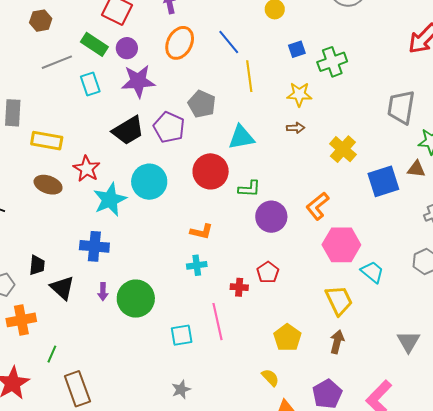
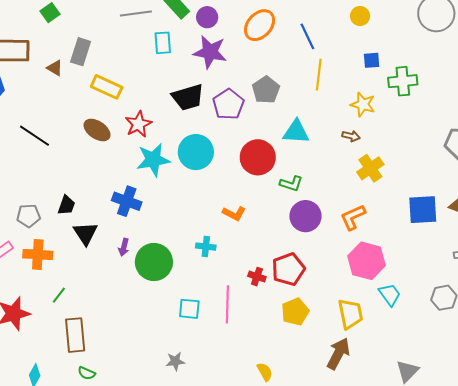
yellow cross: (343, 149) -> (370, 168), moved
cyan cross: (197, 265) -> (206, 247), moved
red pentagon: (268, 272) -> (288, 269), size x1.5
yellow pentagon: (287, 338) -> (295, 312), moved
brown arrow: (337, 342) -> (338, 354), size x1.4

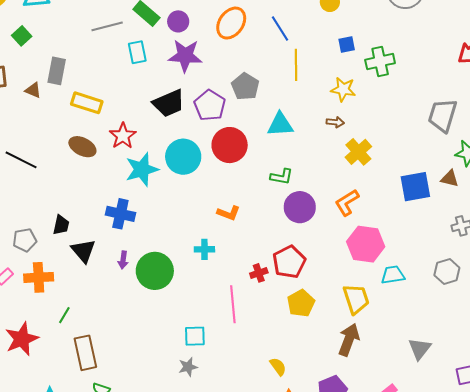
red circle: (258, 157) -> (230, 145), moved
red cross: (257, 277) -> (259, 273), turned -30
cyan trapezoid: (390, 295) -> (393, 275), turned -55
cyan square: (189, 309) -> (195, 336), moved

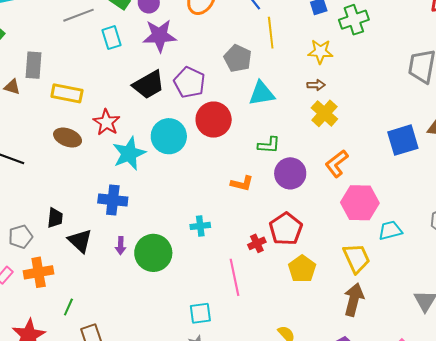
gray pentagon: (245, 86) -> (238, 58), moved
yellow cross: (358, 152) -> (324, 113), moved
orange L-shape: (229, 213) -> (242, 183), moved

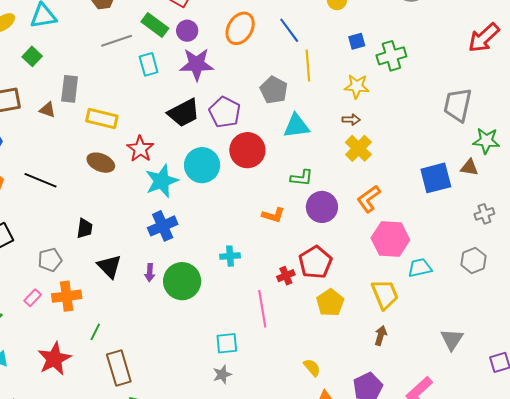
blue cross: (113, 200) -> (163, 226), moved, turned -32
black trapezoid: (55, 218) -> (85, 228), moved
brown arrow: (354, 300) -> (381, 336), size x0.6

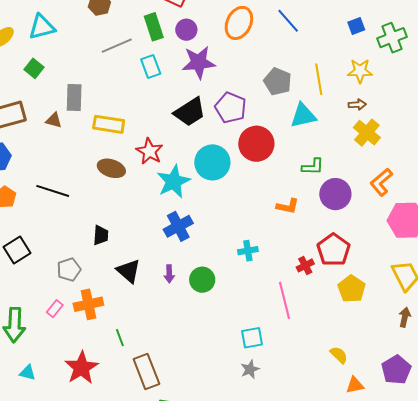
green rectangle: (155, 25) -> (154, 27), turned 40
yellow line: (308, 65) -> (319, 79), moved
green circle: (182, 281) -> (202, 280), size x0.7
green line: (95, 332) -> (120, 338), turned -42

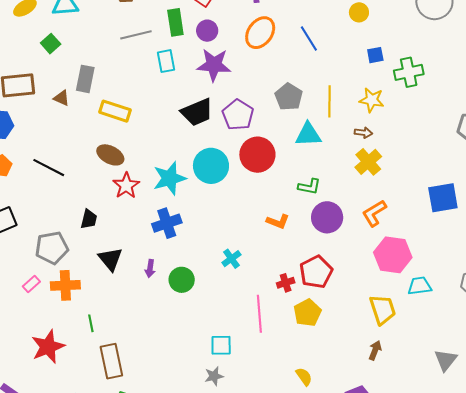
red star: (149, 151) -> (126, 186), moved
cyan cross: (248, 251) -> (231, 259), turned -36
gray pentagon: (69, 270) -> (52, 248), size x1.4
yellow pentagon: (352, 289) -> (307, 313), moved

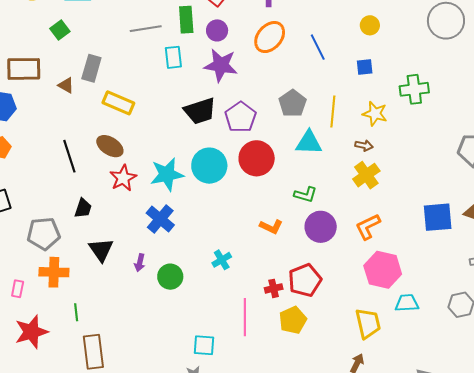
blue square: (375, 55) -> (365, 67), moved
black line: (49, 168) -> (69, 156), moved, turned 40
blue cross: (167, 223) -> (160, 219), turned -36
pink rectangle: (31, 284) -> (18, 289), moved, turned -42

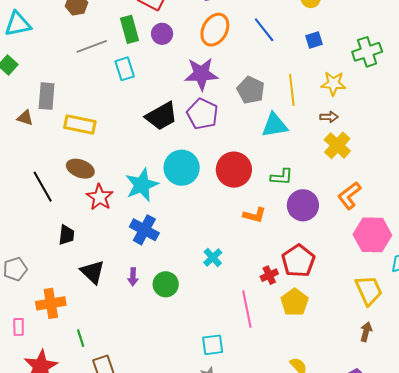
purple star: (221, 65) -> (201, 74), moved
red circle: (257, 158) -> (234, 170), moved
gray pentagon: (44, 234) -> (15, 269), moved, size x0.7

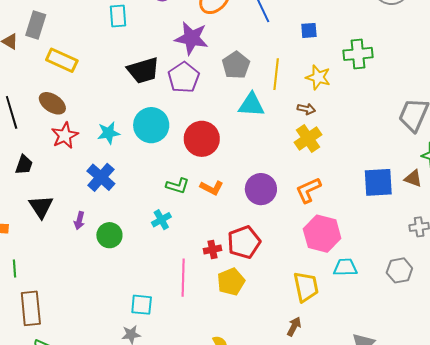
green L-shape: (282, 177) -> (178, 186), moved
cyan star: (142, 185) -> (109, 133), size x0.7

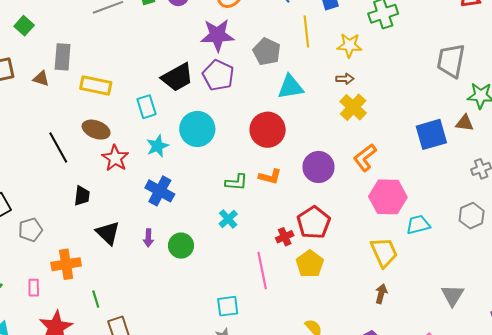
cyan rectangle: (118, 16) -> (146, 107), moved
yellow line: (276, 74) -> (306, 32), moved
red circle: (202, 139) -> (268, 130), moved

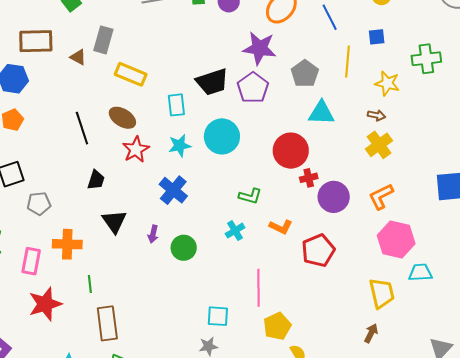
orange L-shape: (270, 177) -> (281, 227), moved
red cross: (285, 237) -> (309, 178), moved
yellow pentagon: (310, 264) -> (277, 326), moved
pink rectangle: (34, 288) -> (31, 261), size x1.5

